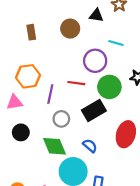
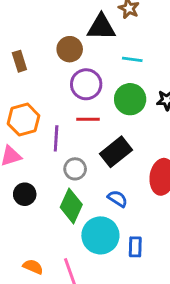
black triangle: (96, 15) -> (101, 27), size x1.5
purple circle: (95, 61) -> (86, 84), moved
green circle: (109, 87) -> (130, 99), moved
green diamond: (54, 146) -> (71, 206), turned 55

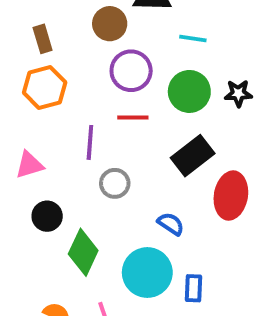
orange hexagon: (23, 120) -> (45, 87), moved
black rectangle: (116, 152) -> (193, 156), moved
green diamond: (71, 206) -> (83, 252), moved

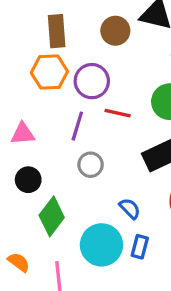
brown rectangle: (43, 39) -> (57, 31), size x1.4
purple circle: (131, 71) -> (92, 81), moved
blue rectangle: (193, 288) -> (140, 247), moved

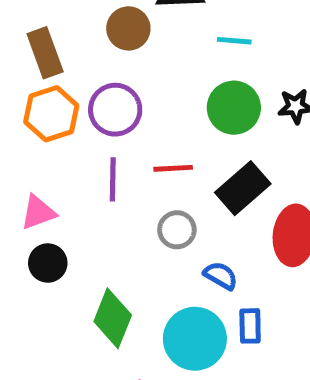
red line: (118, 113) -> (173, 168), moved
gray circle: (91, 165) -> (177, 230), moved
black circle: (28, 180) -> (48, 263), moved

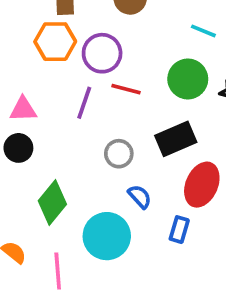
red line: (173, 168) -> (126, 89), moved
blue rectangle: (250, 326) -> (179, 230), moved

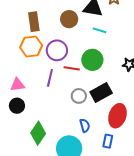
cyan line: (203, 31) -> (99, 30), moved
green circle: (188, 79) -> (92, 60), moved
gray circle: (119, 154) -> (79, 96), moved
blue semicircle: (140, 197) -> (85, 125), turned 32

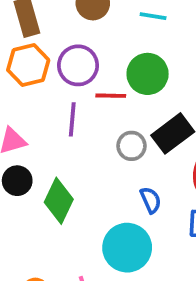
green diamond: (38, 133) -> (59, 201), moved

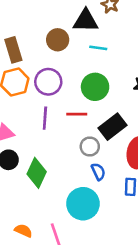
red line: (111, 96) -> (77, 114), moved
gray circle: (131, 146) -> (90, 147), moved

